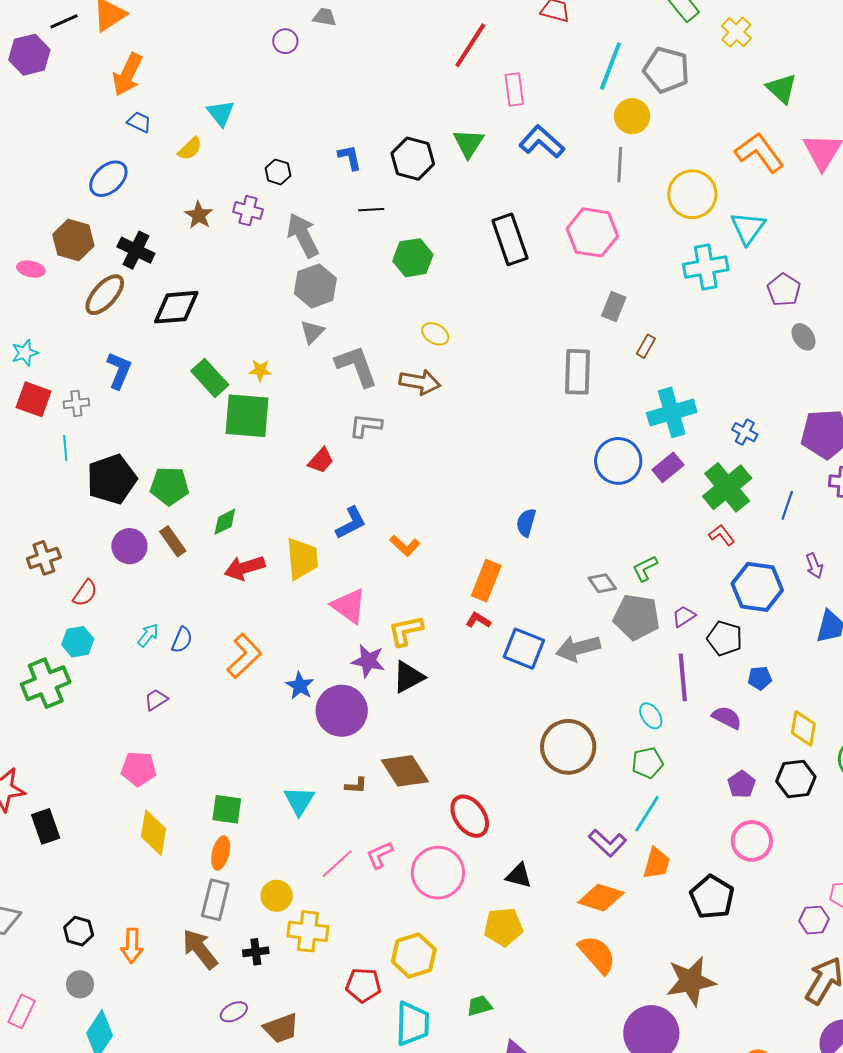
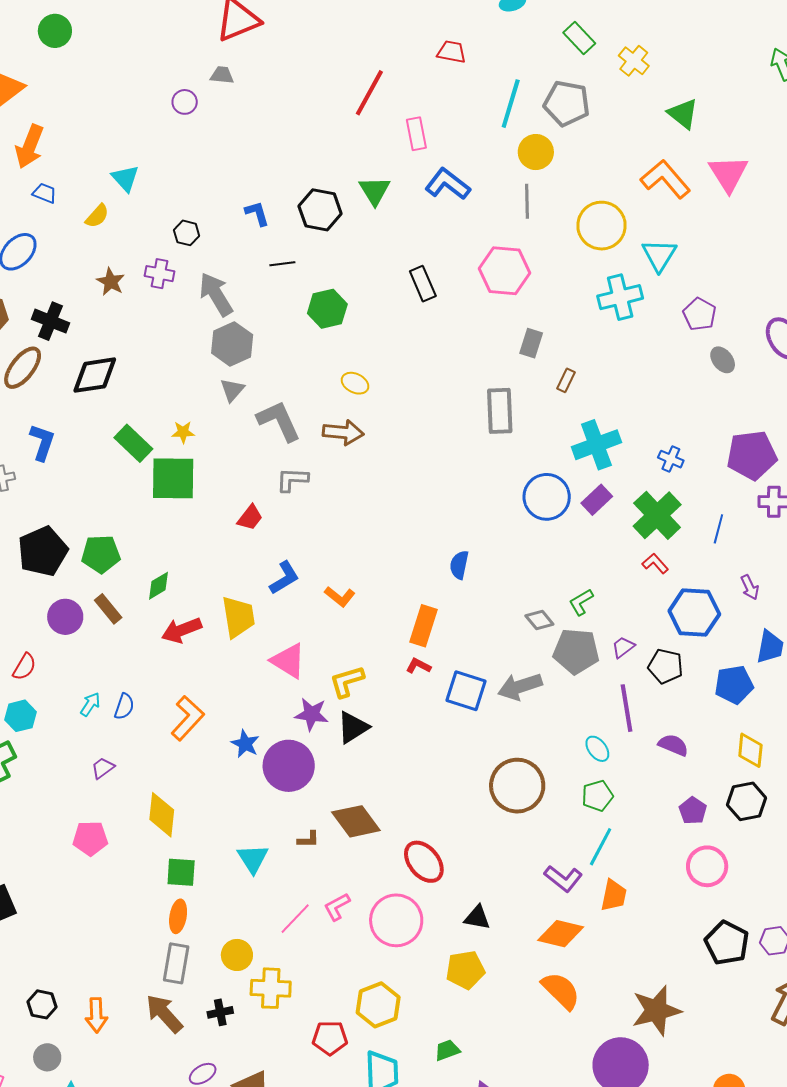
black rectangle: (510, 239) -> (423, 284), size x0.7
blue pentagon: (760, 678) -> (734, 685), moved, size x1.6
yellow diamond: (154, 833) -> (162, 815), moved
black pentagon: (712, 897) -> (727, 943), moved

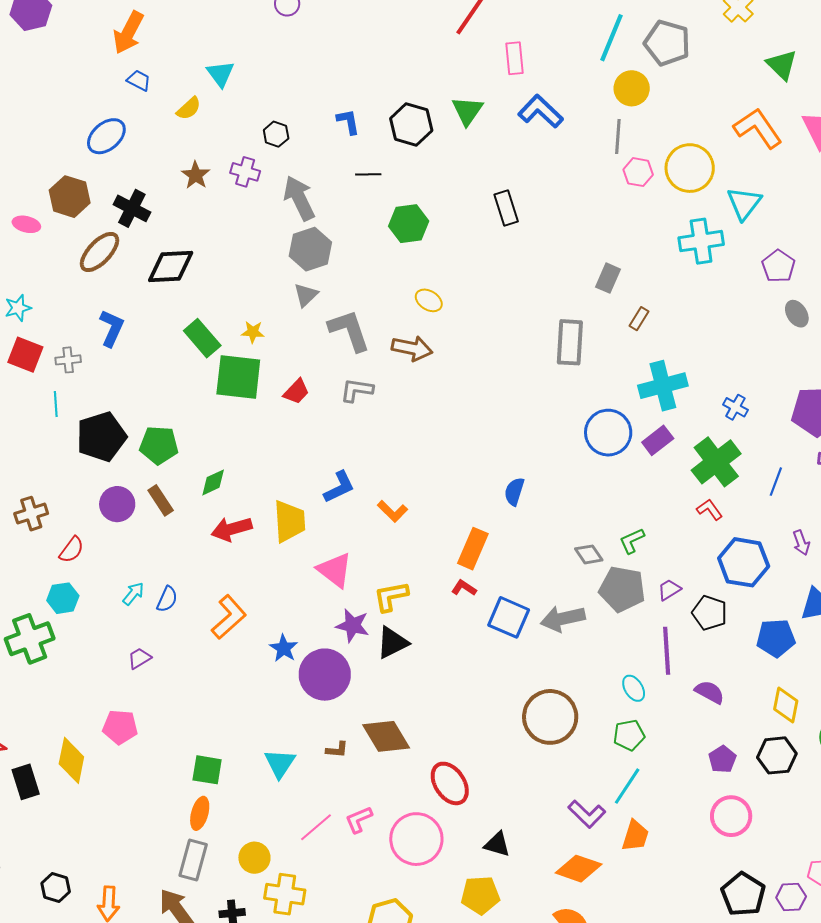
pink hexagon: (505, 271) -> (638, 172), moved, size x0.6
red trapezoid: (250, 518) -> (296, 392), moved
yellow diamond: (162, 815) -> (71, 760), moved

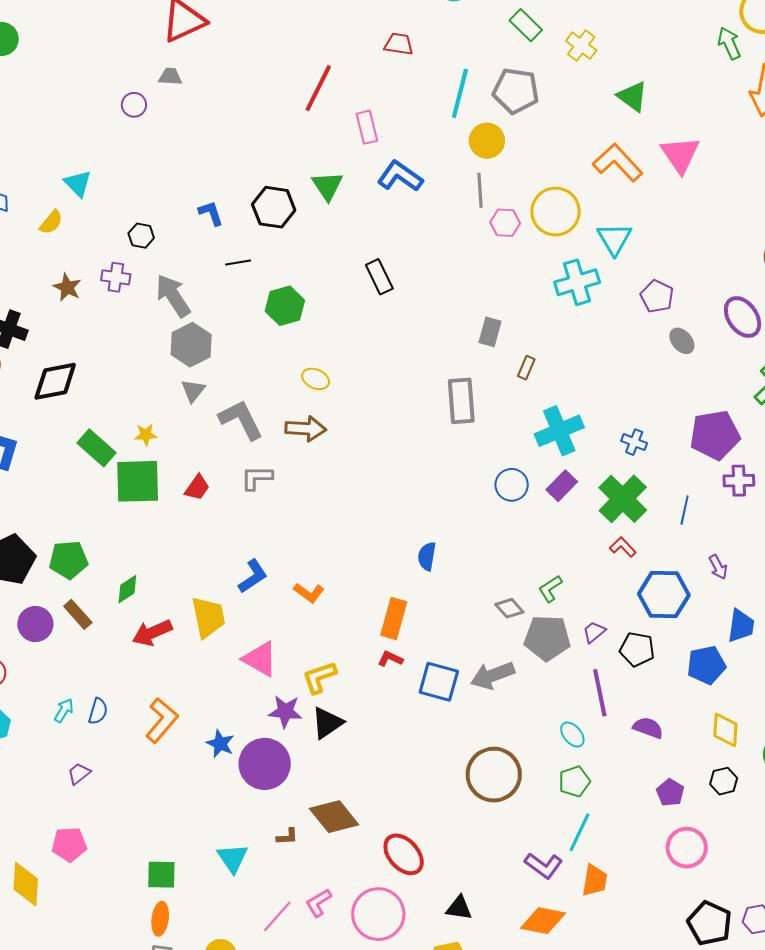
blue circle: (608, 433) -> (512, 485), size x0.7
black hexagon: (777, 755) -> (724, 781), size x0.7

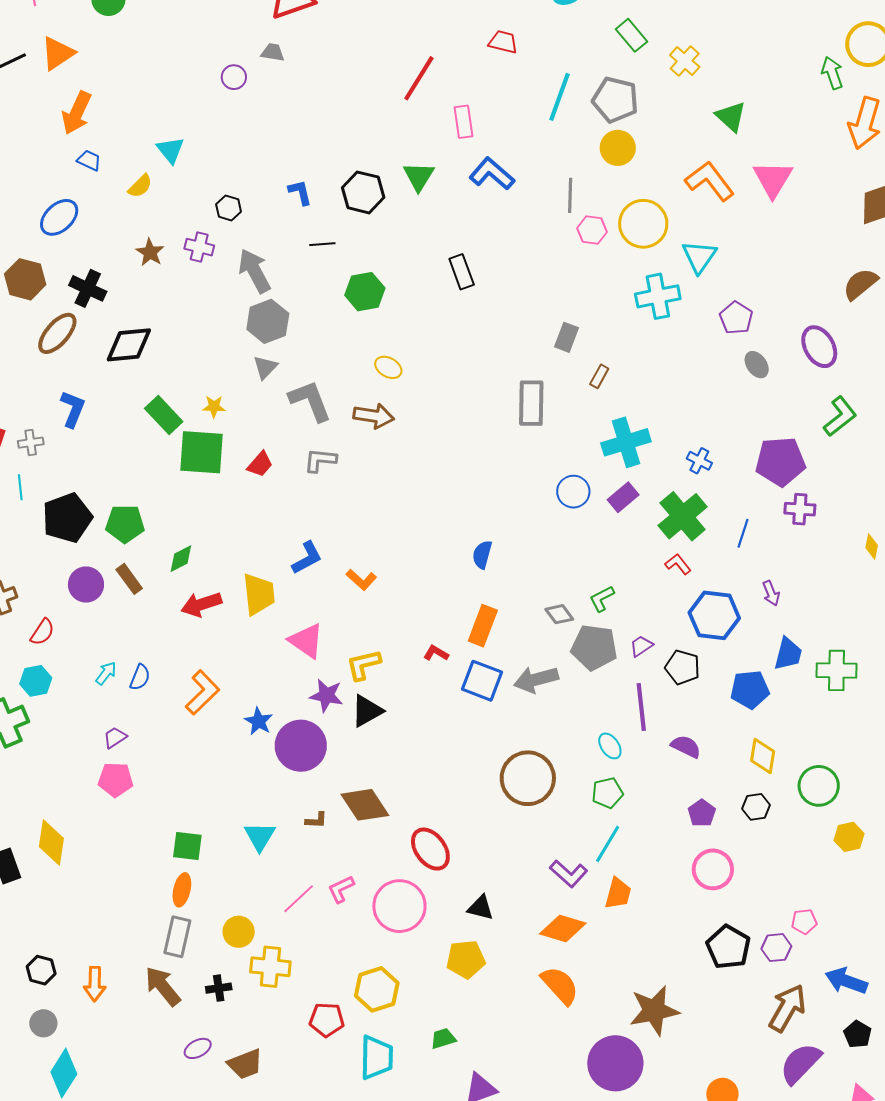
yellow circle: (487, 141) -> (618, 148), moved
orange rectangle: (394, 618) -> (483, 626), moved
pink pentagon: (69, 844) -> (116, 780), moved

